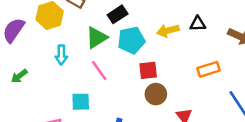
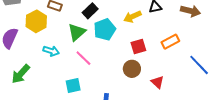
cyan arrow: (61, 55) -> (51, 51), turned -63
red square: (148, 70) -> (138, 47), moved
green arrow: (19, 76) -> (21, 74), size x1.5

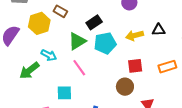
green arrow: (21, 74) -> (29, 70), moved

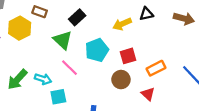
green triangle: (77, 41) -> (63, 40), turned -36
cyan pentagon: (105, 43) -> (97, 50), moved
cyan arrow: (49, 55) -> (43, 79), moved
orange rectangle: (167, 67) -> (156, 68), moved

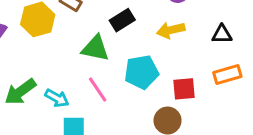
yellow arrow: (122, 24) -> (171, 30), moved
green triangle: (63, 40) -> (95, 48), turned -42
orange rectangle: (156, 68) -> (227, 74), moved

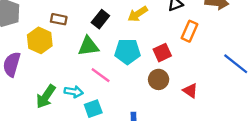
cyan pentagon: (141, 72) -> (127, 51), turned 30
orange rectangle: (227, 74) -> (190, 31), turned -30

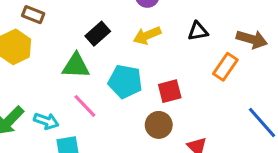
brown rectangle: (59, 19) -> (33, 15), moved
orange rectangle: (190, 31) -> (225, 67), moved

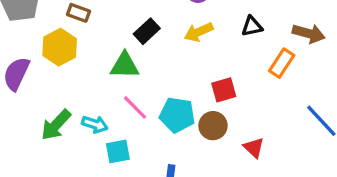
cyan pentagon: (125, 82) -> (177, 115), moved

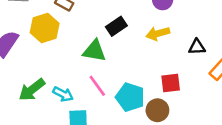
black triangle: (252, 26) -> (197, 47), moved

